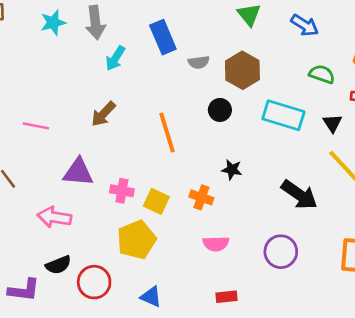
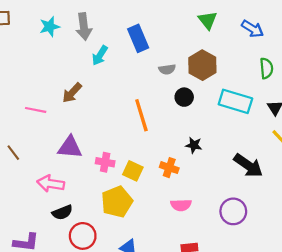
gray semicircle: (199, 62) -> (167, 69), moved
green semicircle: (322, 74) -> (266, 68), turned 66
brown arrow: (103, 114) -> (72, 93), moved
black semicircle: (58, 265) -> (62, 212), moved

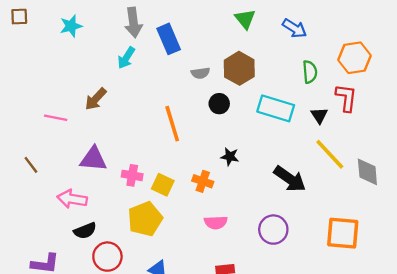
gray arrow: (84, 27) -> (133, 22), moved

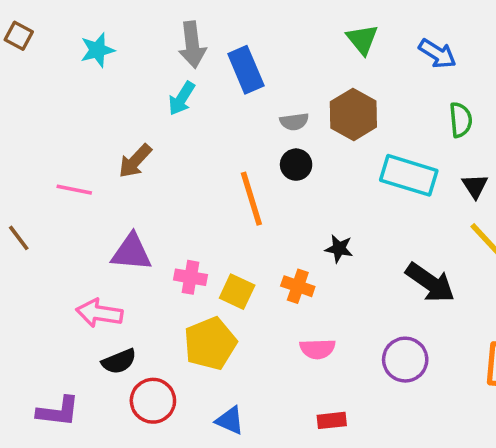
brown square: (19, 17) -> (19, 36), turned 30
black circle: (219, 104) -> (296, 165), moved
brown line: (31, 165) -> (19, 238), moved

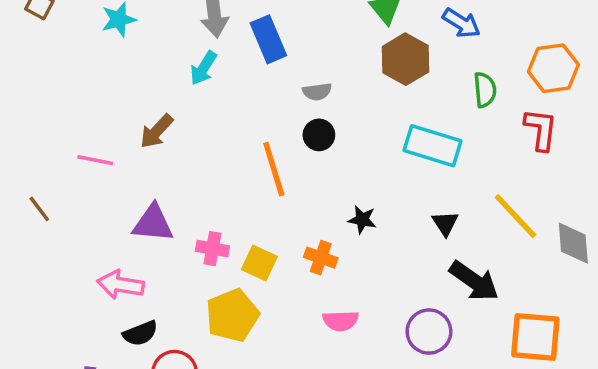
brown hexagon: (353, 114) -> (406, 59), moved
black triangle: (475, 186) -> (445, 223), moved
black arrow: (430, 283) -> (474, 281), moved

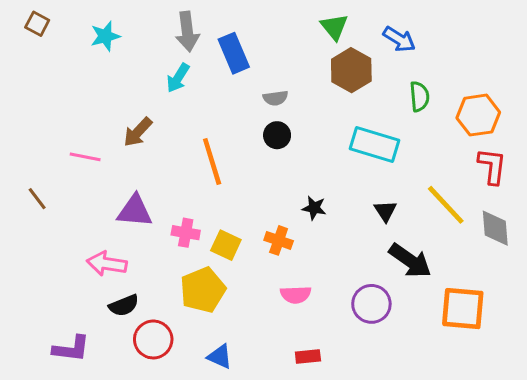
orange hexagon: (553, 68) -> (478, 115), moved
red L-shape: (541, 129) -> (492, 166), moved
orange line: (274, 169) -> (212, 162), moved

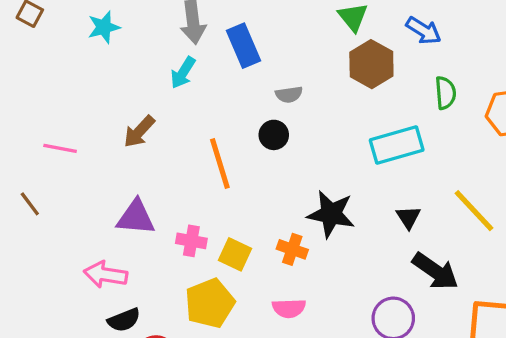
black circle: (277, 135) -> (274, 135), moved
cyan rectangle: (375, 144) -> (397, 145), turned -33
pink line: (85, 157) -> (60, 148), moved
black star: (314, 208) -> (331, 214), size x1.8
pink semicircle: (296, 295) -> (289, 308), moved

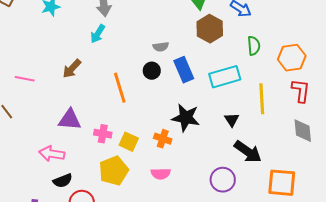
blue rectangle: (243, 46) -> (184, 70), moved
yellow line: (474, 211) -> (262, 99), moved, turned 40

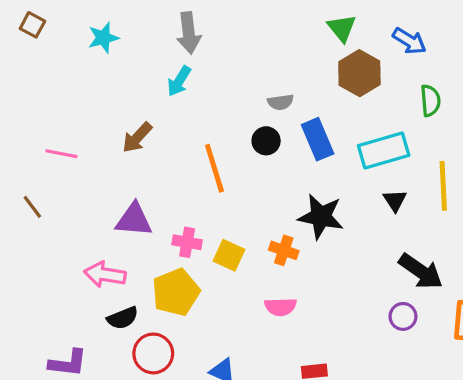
black triangle: (232, 120) -> (395, 200), moved
yellow pentagon: (114, 171) -> (176, 292), moved
purple circle: (223, 180) -> (403, 316), moved, size x0.7

